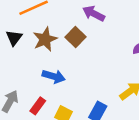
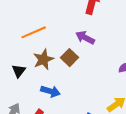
black triangle: (14, 38) -> (19, 71), moved

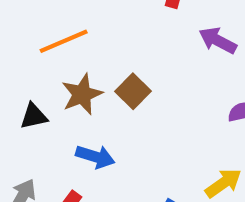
purple arrow: (85, 38) -> (218, 40), moved
black triangle: (19, 71) -> (34, 116), turned 40

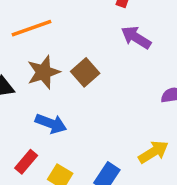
purple arrow: (218, 40) -> (136, 37), moved

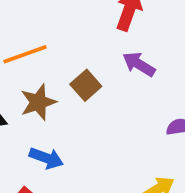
brown square: (85, 72) -> (86, 85), moved

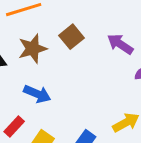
purple arrow: (139, 64) -> (120, 44), moved

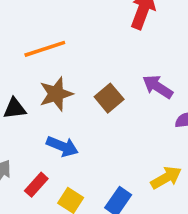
brown square: (71, 37) -> (109, 98), moved

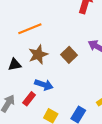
red rectangle: (36, 185) -> (29, 99), moved

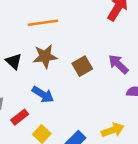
black triangle: (15, 65) -> (14, 61), turned 40
red rectangle: (29, 99) -> (20, 117), moved

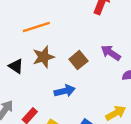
blue arrow: (43, 94) -> (65, 91), moved, turned -36

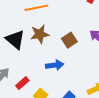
black triangle: (16, 66) -> (15, 40), size x1.5

